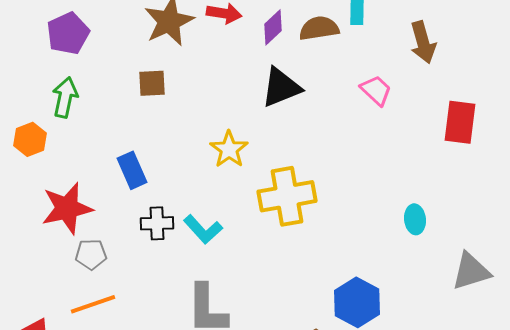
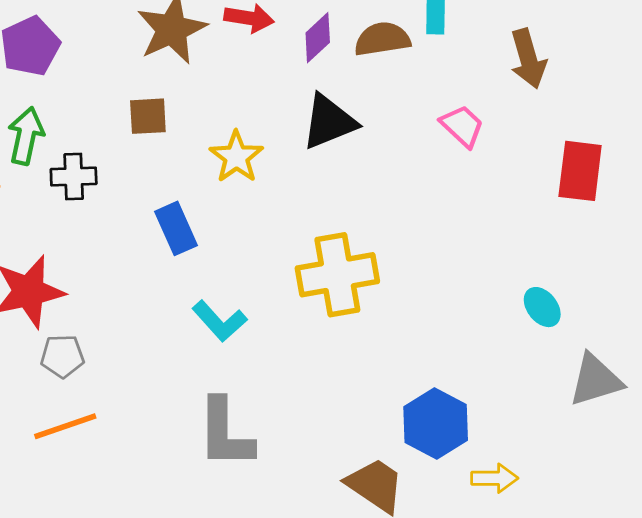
yellow star: (229, 149) -> (236, 157), moved
blue rectangle: (132, 170) -> (176, 228), moved
cyan ellipse: (415, 219) -> (542, 307), moved, turned -32
black cross: (157, 223) -> (74, 177), moved

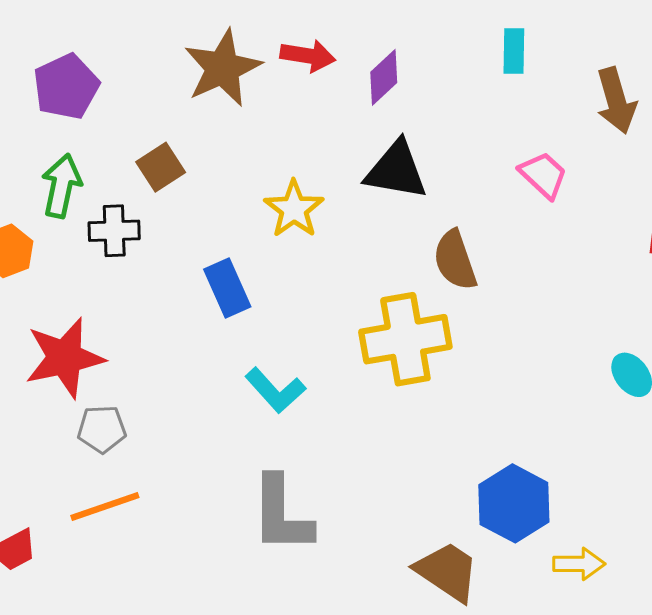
brown semicircle: (382, 39) -> (455, 260), moved, turned -100
brown square: (148, 116) -> (161, 167), moved, turned -30
black triangle: (329, 122) -> (396, 170), turned 32

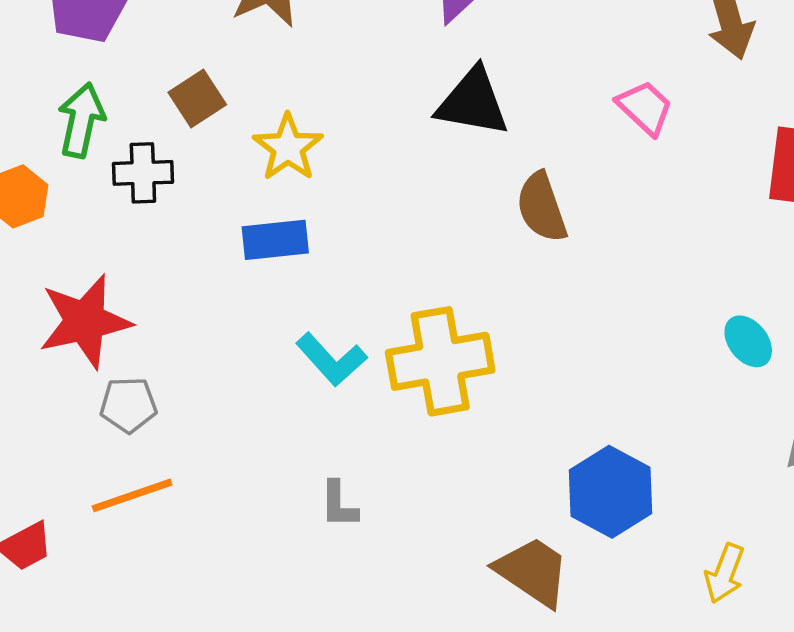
yellow star: (294, 209) -> (288, 147), moved
blue rectangle: (227, 288) -> (275, 240), turned -72
yellow cross: (405, 339) -> (440, 361), moved
gray L-shape: (282, 514) -> (339, 504), size x0.5
yellow arrow: (579, 564) -> (725, 573), moved, turned 111

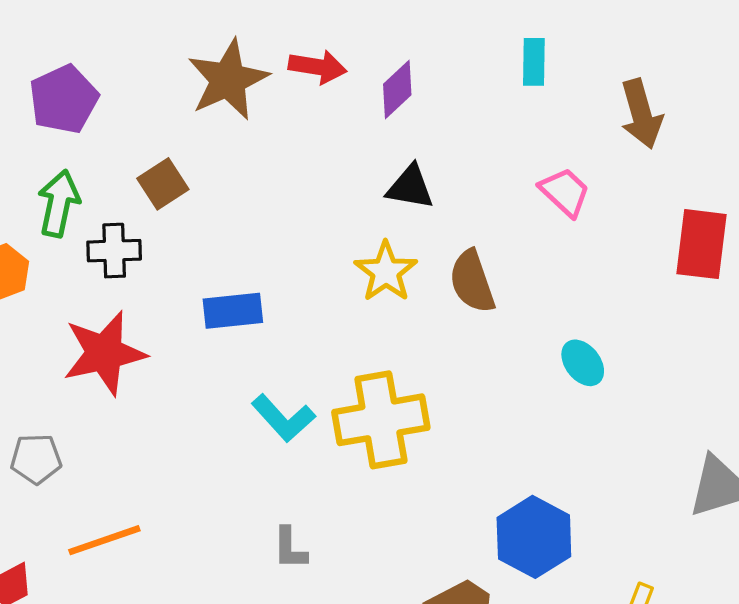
black triangle: (473, 102) -> (410, 187), size x0.7
yellow star: (288, 147) -> (386, 272), moved
red star: (85, 321) -> (104, 353), moved
cyan ellipse: (748, 341) -> (583, 363), moved
gray pentagon: (128, 405) -> (36, 459), moved

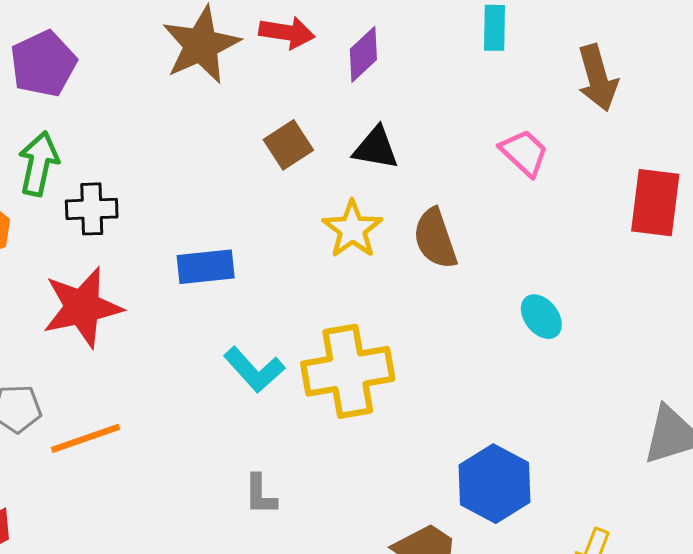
brown square: (163, 184) -> (288, 145), moved
orange line: (104, 540) -> (85, 438), moved

